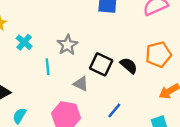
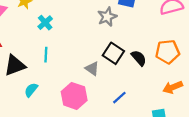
gray star: (67, 45) -> (107, 17), moved
cyan line: (48, 67) -> (46, 55), moved

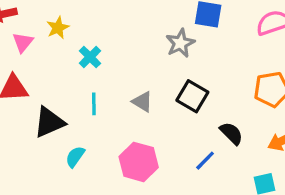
black semicircle: (139, 58) -> (231, 133), moved
gray triangle: (92, 69) -> (142, 102), moved

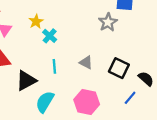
yellow star: (58, 28) -> (36, 21), moved
black square: (192, 96) -> (119, 68), moved
cyan semicircle: (75, 157) -> (45, 102), size x1.5

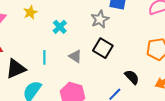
cyan cross: (50, 36) -> (60, 27), moved
black square: (119, 68) -> (103, 48), moved

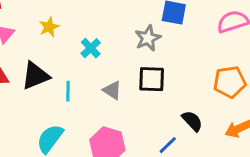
black square: (103, 48) -> (152, 79), turned -30
black triangle: (16, 69) -> (35, 76), moved

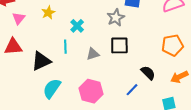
black triangle: (35, 76) -> (41, 61), moved
gray triangle: (112, 90) -> (93, 54), turned -48
cyan line: (68, 91) -> (65, 47), moved

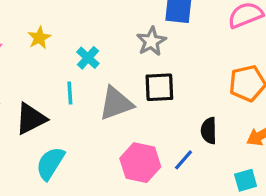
gray triangle: (93, 54) -> (116, 103), size x1.6
black semicircle: (148, 73) -> (209, 131), turned -133
pink hexagon: (91, 91) -> (140, 163), moved

